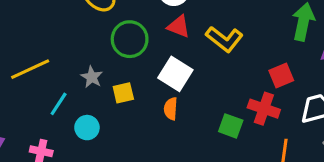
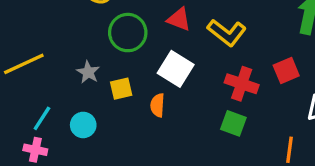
cyan line: (59, 104) -> (42, 118), moved
orange semicircle: (171, 109) -> (157, 105), moved
red cross: (264, 109) -> (242, 84), moved

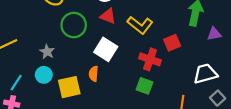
red square: (286, 71) -> (172, 43), moved
yellow square: (121, 89) -> (69, 87), moved, size x1.5
cyan circle: (83, 125) -> (44, 75), moved

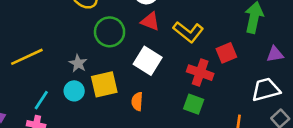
purple triangle: (214, 34) -> (275, 54), moved
orange semicircle: (94, 74) -> (137, 101), moved
yellow square: (69, 87) -> (104, 84), moved

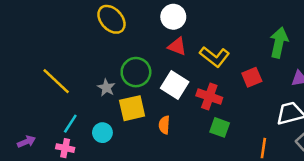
green circle: (110, 32) -> (136, 72), moved
yellow line: (27, 57) -> (56, 81), turned 68
red cross: (200, 73) -> (209, 97), moved
cyan circle: (74, 91) -> (102, 133), moved

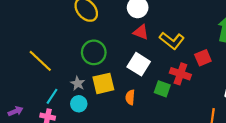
green circle: (136, 72) -> (94, 52), moved
gray star: (106, 88) -> (78, 83), moved
red cross: (209, 97) -> (180, 74), moved
green square: (220, 127) -> (162, 89), moved

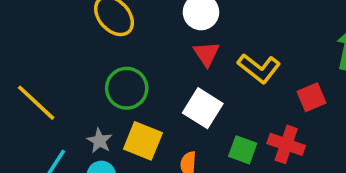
red triangle: (141, 32) -> (206, 54), turned 35
red cross: (180, 74) -> (286, 144), moved
yellow square: (103, 83) -> (143, 141), turned 35

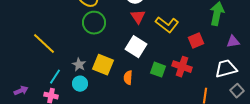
green circle: (127, 88) -> (94, 23), moved

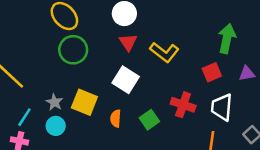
red square: (196, 41) -> (212, 72), moved
white trapezoid: (226, 69) -> (222, 107), moved, turned -70
green square: (158, 70) -> (149, 120), moved, turned 35

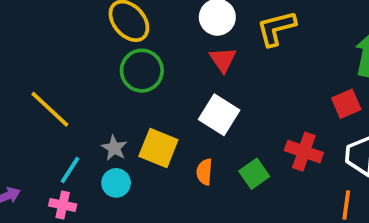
yellow L-shape: (164, 52) -> (276, 28), moved, turned 128

